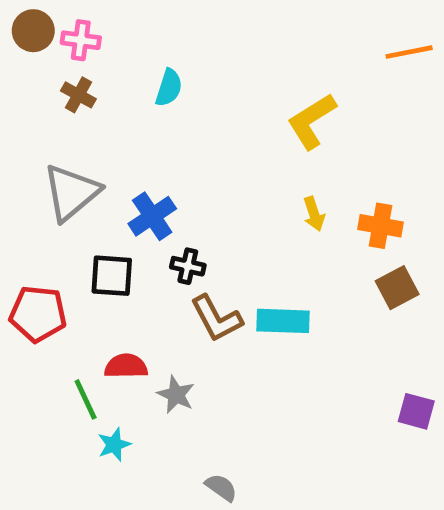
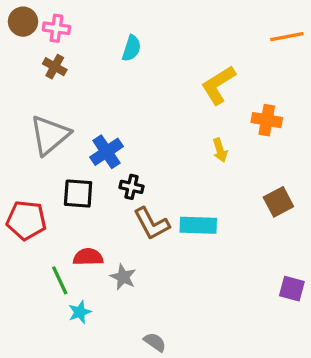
cyan semicircle: (169, 88) -> (132, 48), moved
orange cross: (381, 226) -> (267, 120), moved

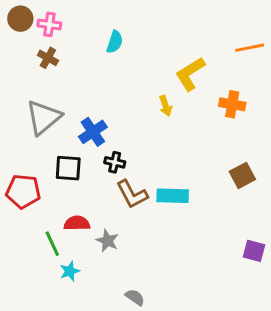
orange line: (287, 37) -> (250, 48), moved
yellow arrow: (220, 150) -> (165, 106), moved

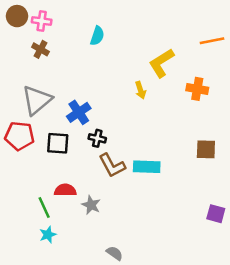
brown square: (242, 175) -> (206, 149), turned 30
red pentagon: (23, 191) -> (19, 136), moved
cyan star: (70, 271) -> (48, 235), moved

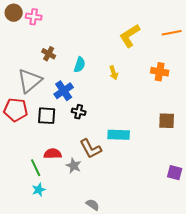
cyan semicircle: (97, 36) -> (80, 65), moved
brown cross: (40, 49) -> (49, 54), moved
yellow L-shape: (161, 63) -> (130, 36), moved
brown L-shape: (112, 165) -> (91, 149), moved

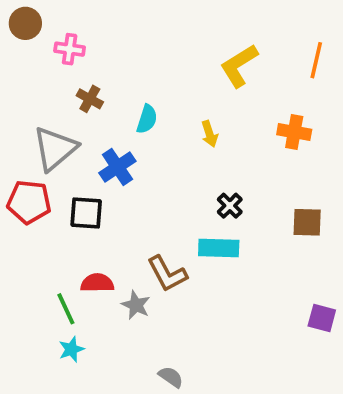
pink cross: (34, 17) -> (70, 49), moved
orange line: (172, 33) -> (316, 60), turned -66
black cross: (79, 112) -> (230, 206), moved, turned 32

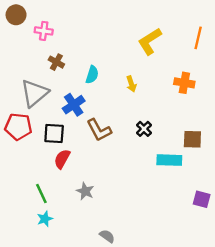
cyan rectangle: (219, 248) -> (169, 160), moved
brown L-shape: (167, 274) -> (99, 130), moved
red semicircle: (97, 283) -> (62, 159), moved, turned -60

